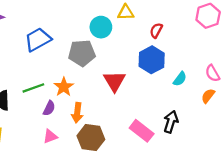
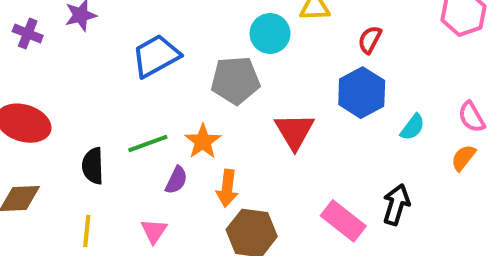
pink triangle: (50, 136) -> (154, 231), moved, turned -35

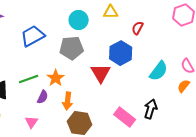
cyan circle: (270, 33) -> (79, 20), moved
blue hexagon: (362, 93) -> (121, 53), moved
cyan semicircle: (413, 127) -> (159, 71), size x1.5

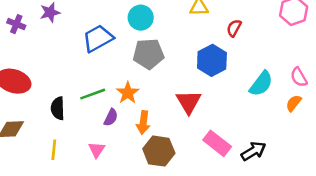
cyan circle: (79, 20) -> (141, 18), moved
red triangle: (101, 73) -> (189, 102), moved
black arrow: (151, 109) -> (253, 151), moved, turned 42

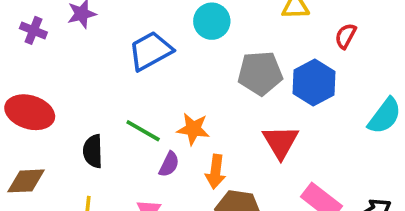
gray pentagon: (148, 54) -> (260, 73), moved
orange star: (128, 93) -> (193, 129), turned -30
green line: (93, 94) -> (143, 131), turned 50

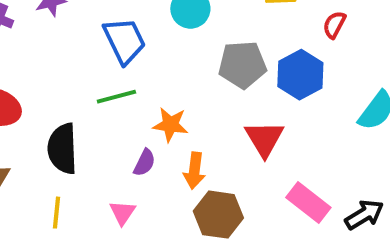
blue trapezoid: (150, 51) -> (124, 41), turned 93
green line: (143, 131) -> (116, 97), moved, turned -45
black semicircle: (93, 151) -> (62, 149), size x1.4

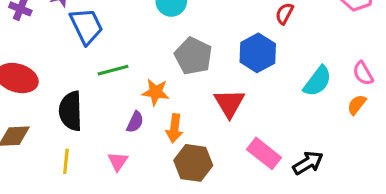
blue trapezoid: (124, 41) -> (86, 26), moved
gray pentagon: (242, 65) -> (193, 56), moved, turned 30

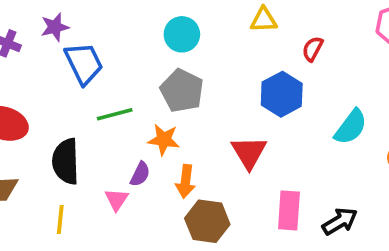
gray pentagon: (193, 56) -> (182, 91), moved
pink rectangle: (264, 153) -> (289, 210), turned 56
pink triangle: (118, 161) -> (117, 200), moved

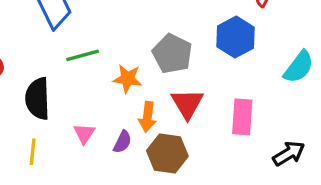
gray pentagon: (182, 91) -> (172, 54), moved
red triangle: (249, 152) -> (187, 104), moved
purple semicircle: (140, 174) -> (122, 142), moved
pink rectangle: (289, 210) -> (242, 117), moved

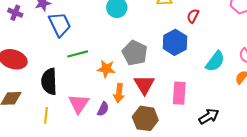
pink triangle: (84, 134) -> (79, 104), size x1.5
brown hexagon: (167, 153) -> (145, 118), moved

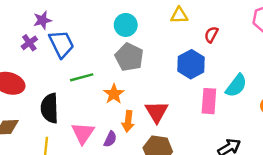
purple cross: (15, 13) -> (29, 43), moved, turned 32
gray pentagon: (135, 53) -> (129, 57), moved
orange star: (106, 69) -> (114, 94), turned 30
pink rectangle: (179, 93) -> (209, 101), moved

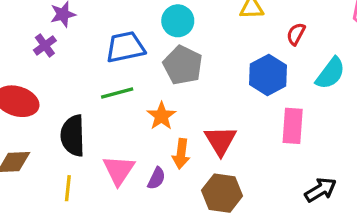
blue trapezoid: (61, 44) -> (125, 47), moved, turned -76
cyan semicircle: (236, 86) -> (330, 73), moved

